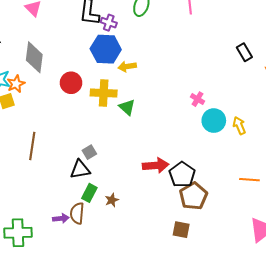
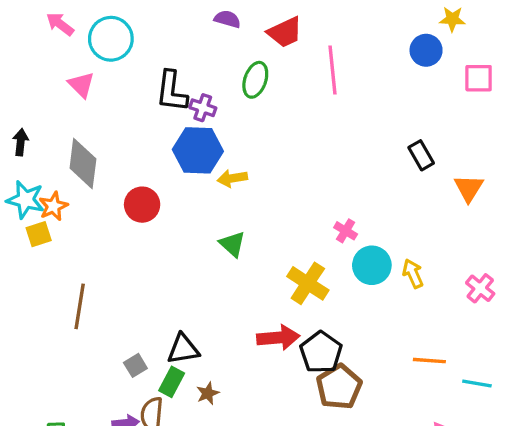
yellow cross: (104, 93) -> (308, 283), moved, turned 30
gray square: (89, 152) -> (135, 365), moved
black triangle: (80, 169) -> (183, 349), moved

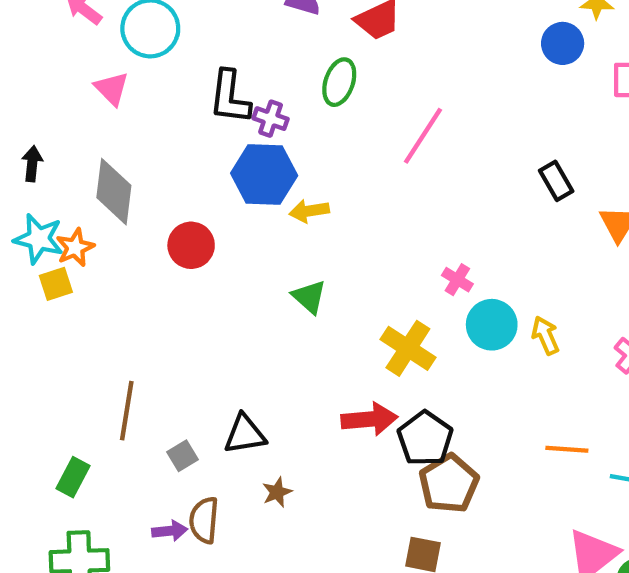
pink line: (332, 70) -> (423, 136), moved, turned 39
brown line: (80, 306) -> (127, 411), moved
green rectangle: (172, 382) -> (73, 477), moved

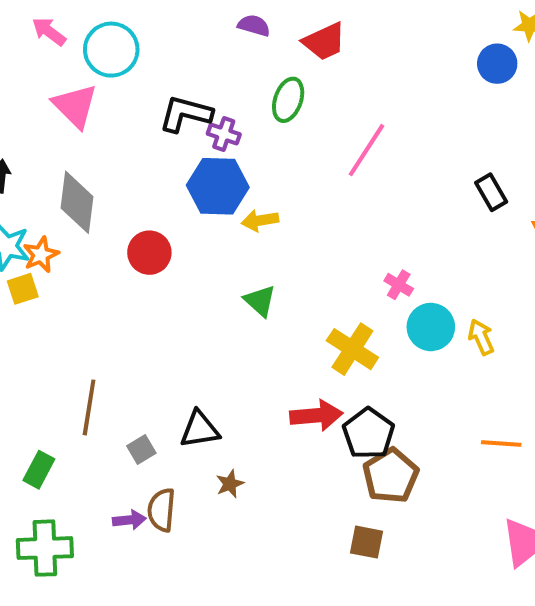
pink triangle: (112, 89) -> (75, 106), size x1.4
black L-shape: (230, 97) -> (186, 114), turned 98

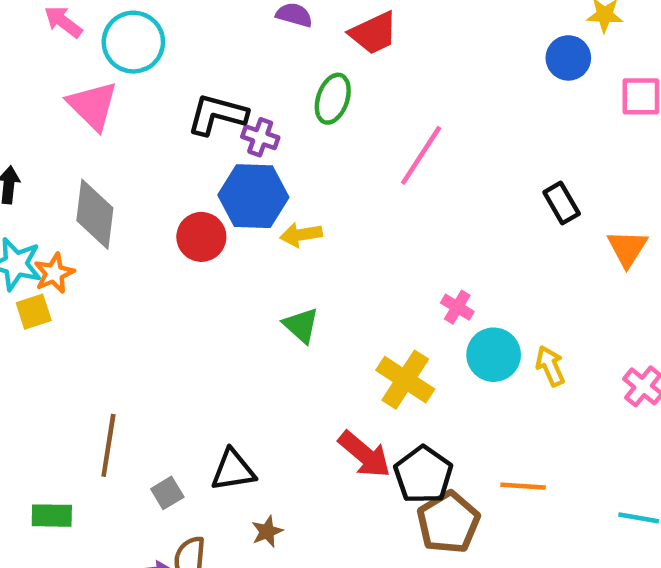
red circle: (149, 253) -> (201, 237), moved
red arrow: (316, 415) -> (364, 454), turned 45
orange line: (501, 444) -> (523, 486), moved
green rectangle: (39, 470) -> (52, 516), turned 63

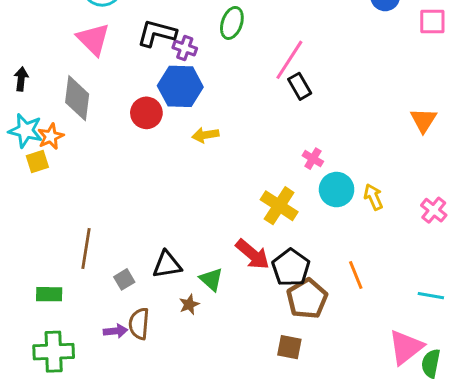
pink triangle: (93, 106) -> (93, 39), moved
black rectangle: (562, 203) -> (300, 86), moved
yellow arrow: (301, 235) -> (205, 135), moved
green triangle: (301, 325) -> (211, 279), moved
orange line: (523, 486) -> (356, 275), turned 64

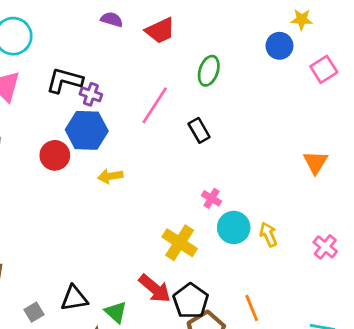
pink square: (432, 22) -> (324, 69), turned -32
green ellipse: (232, 23) -> (209, 71), moved
pink line: (289, 60) -> (155, 105), moved

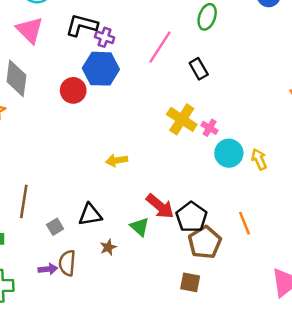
yellow arrow: (110, 176) -> (117, 160), moved
yellow cross: (180, 243) -> (182, 119), moved
green triangle: (116, 312) -> (140, 227), moved

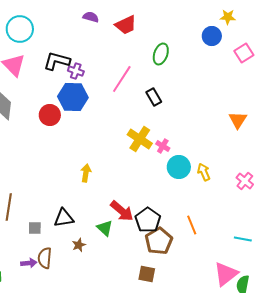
yellow arrow: (117, 160) -> (86, 173), turned 108
gray square: (55, 227) -> (35, 228), turned 32

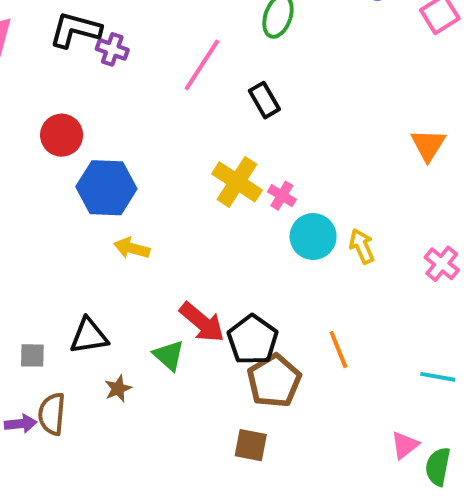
blue hexagon: (73, 97) -> (106, 188), moved
yellow arrow: (86, 173) -> (132, 248), turned -84
pink triangle: (226, 274) -> (405, 445), size x0.6

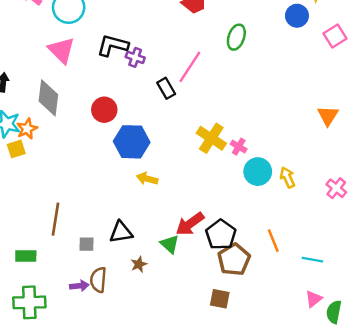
black rectangle: (264, 100) -> (166, 88), moved
red arrow: (202, 322) -> (190, 224), turned 104
cyan line: (438, 377) -> (312, 260), moved

